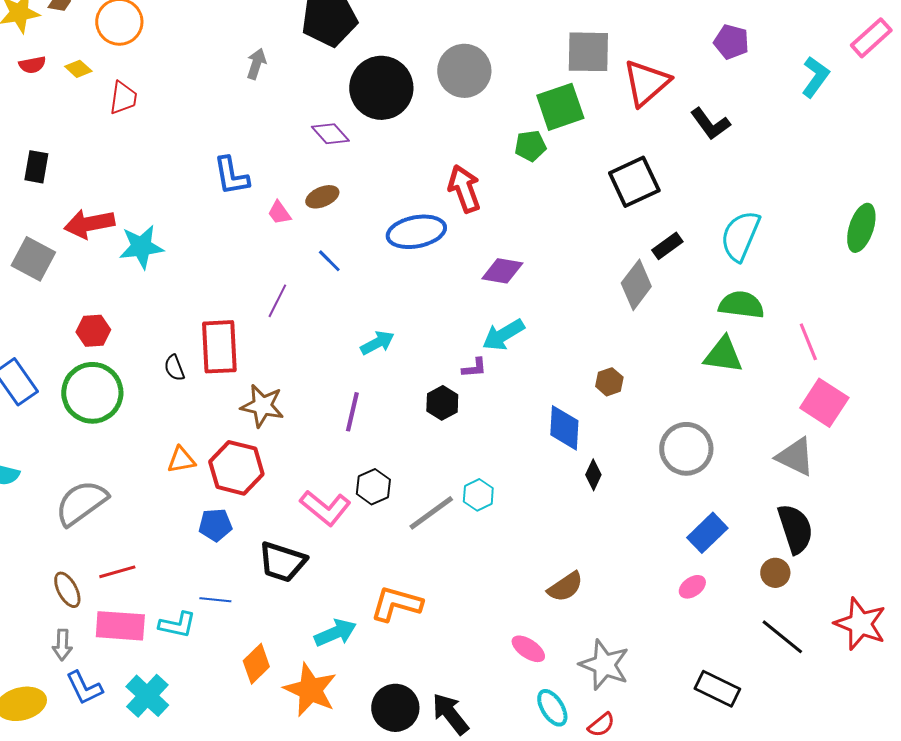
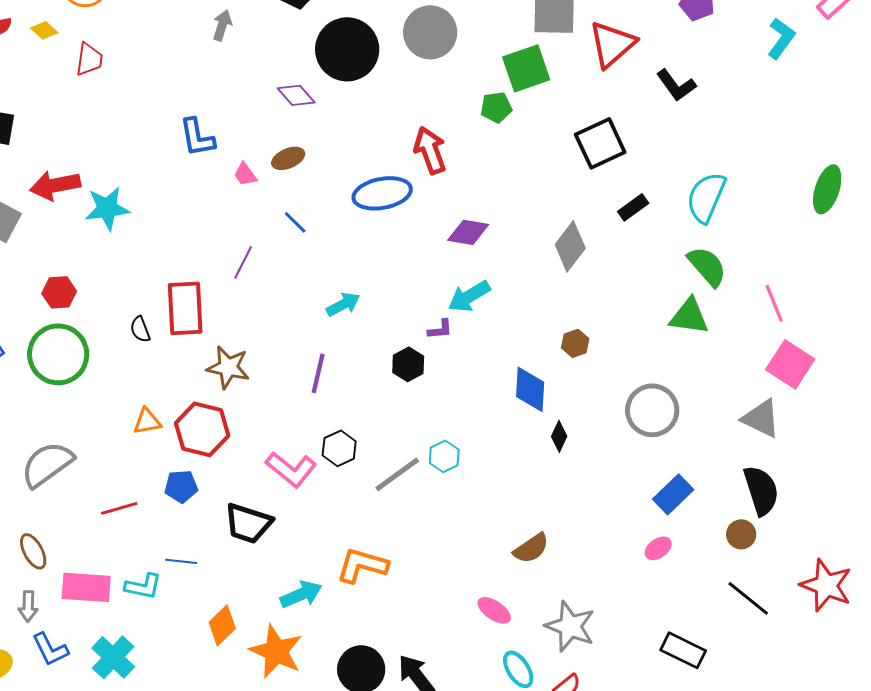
gray diamond: (636, 285) -> (570, 246), moved
green semicircle: (741, 305) -> (707, 266), turned 42
red line: (117, 572) -> (119, 508), moved

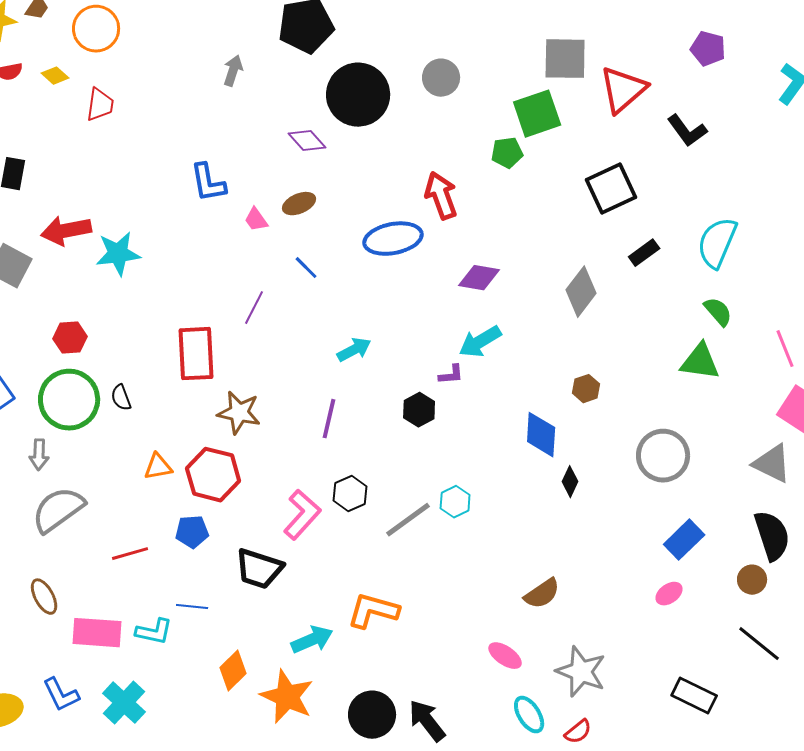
gray circle: (430, 32) -> (441, 78), size x0.7
green semicircle: (707, 266) -> (718, 312), size x0.7
black semicircle: (140, 329) -> (121, 398), moved
pink L-shape: (291, 469) -> (302, 515), turned -87
gray arrow: (28, 606) -> (39, 455), moved

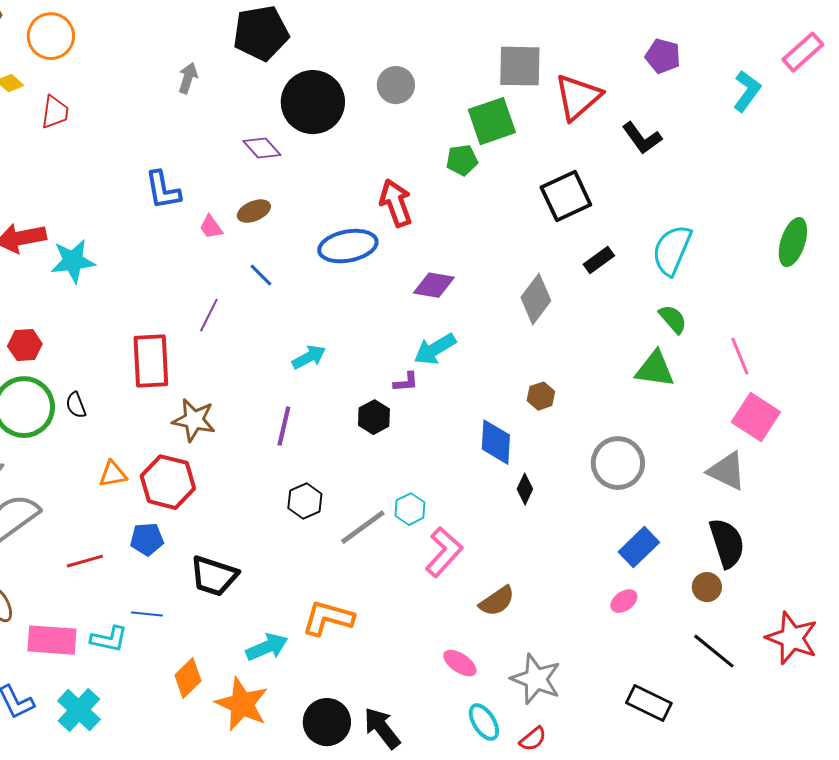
pink L-shape: (302, 515) -> (444, 552), moved

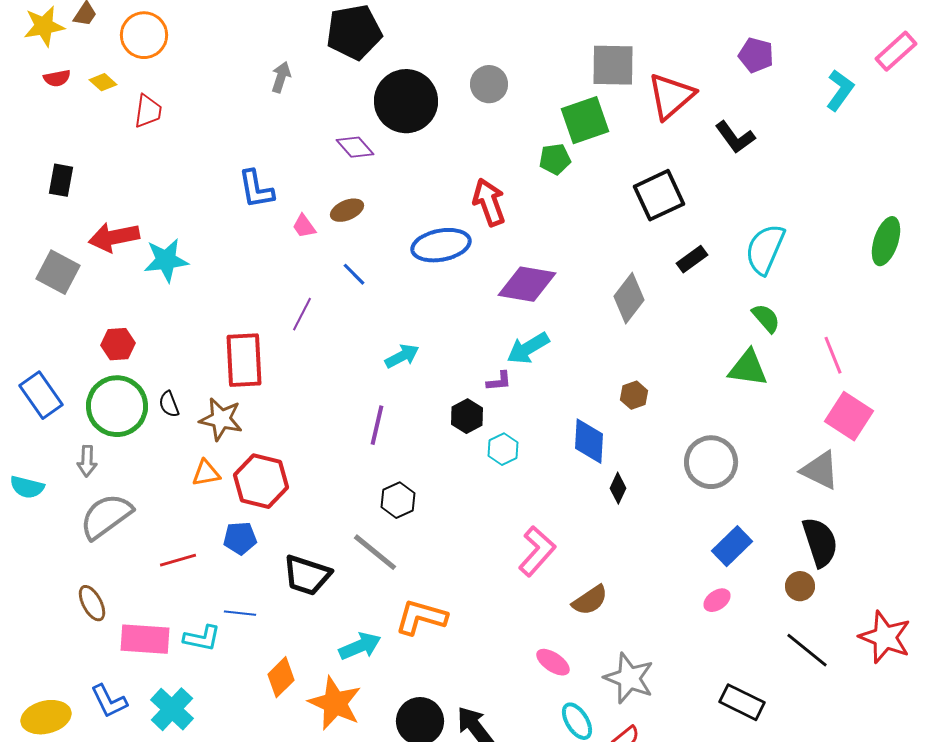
purple diamond: (434, 285) -> (527, 284), size x1.4
brown star: (194, 420) -> (221, 419), moved
cyan hexagon: (410, 509) -> (503, 449), moved
gray line: (363, 527) -> (375, 552), moved, turned 75

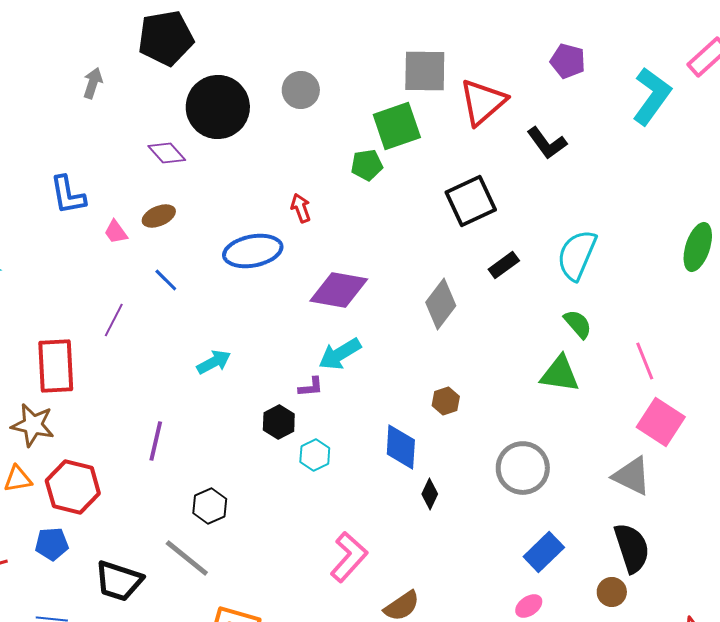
cyan L-shape: (840, 90) -> (652, 96), size x1.4
red arrow: (489, 202) -> (301, 208), size x0.6
purple line: (377, 425) -> (156, 441), moved

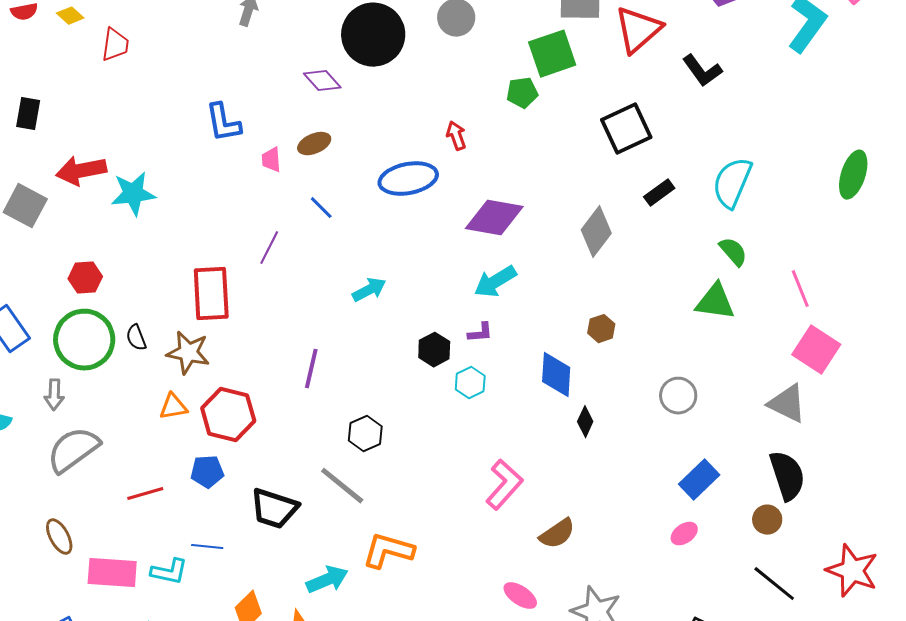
pink trapezoid: (116, 232) -> (271, 160), turned 32
purple L-shape: (311, 387) -> (480, 333), moved
gray circle: (523, 468) -> (678, 396), size x0.7

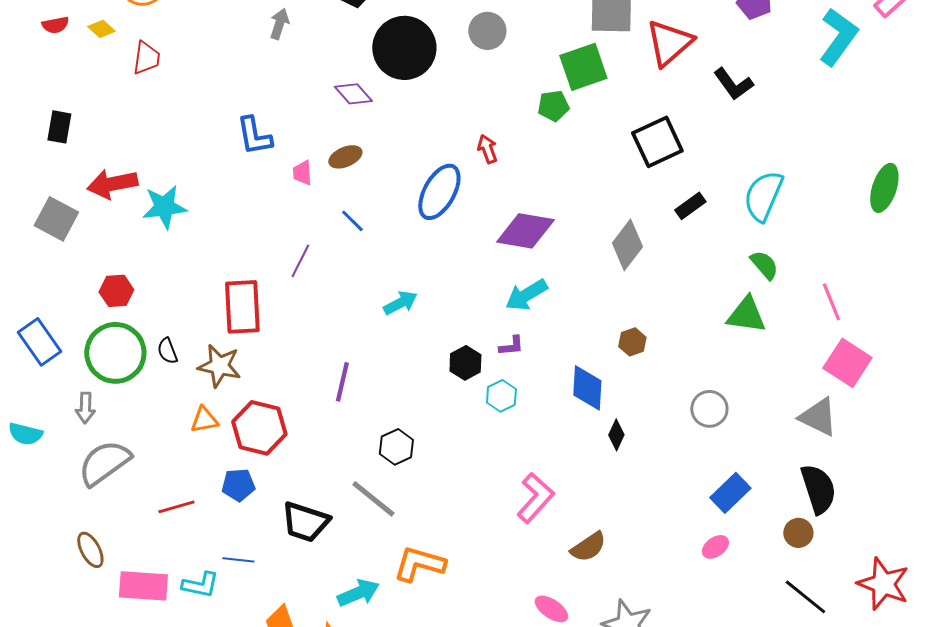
blue ellipse: (408, 179) -> (439, 192), turned -50

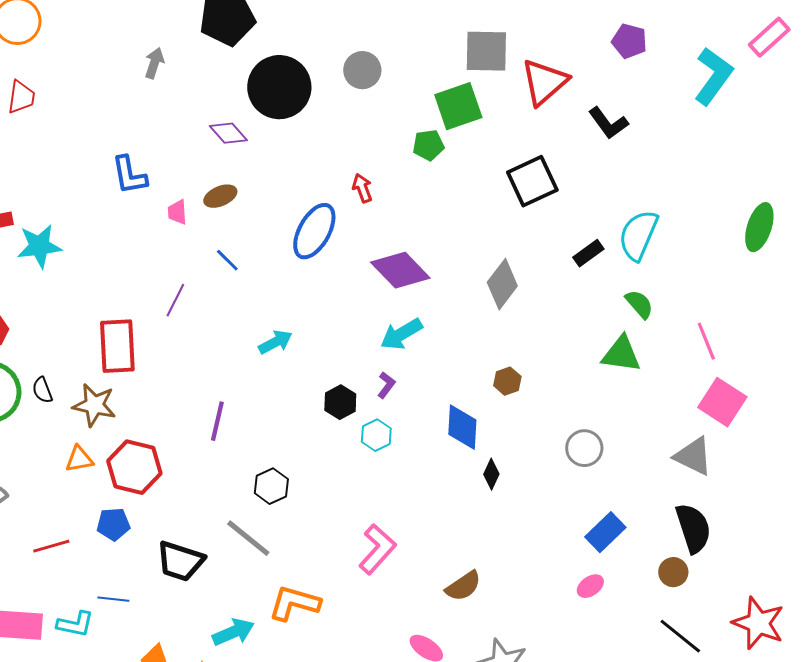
black rectangle: (690, 206) -> (588, 253), moved
purple diamond: (525, 231) -> (400, 270), turned 36
purple L-shape: (511, 346) -> (386, 385), turned -48
pink L-shape: (535, 498) -> (377, 549), moved

